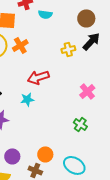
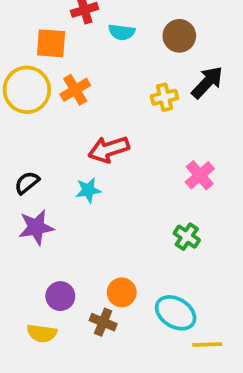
brown circle: (86, 18) -> (179, 36), moved

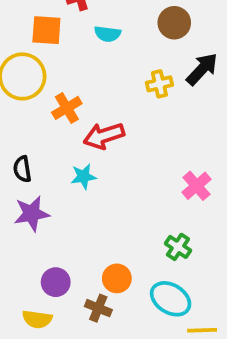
cyan semicircle: (122, 32) -> (108, 34), moved
orange cross: (75, 90) -> (67, 108), moved
pink cross: (200, 175) -> (197, 186), moved
black semicircle: (27, 183) -> (22, 169), turned -60
green cross: (187, 237) -> (178, 247), moved

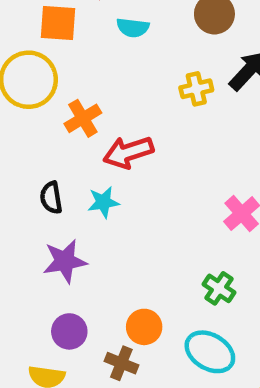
black semicircle: (22, 169) -> (51, 198), moved
purple star: (32, 214) -> (65, 261), moved

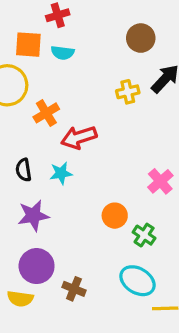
cyan semicircle: (133, 28) -> (63, 53), moved
orange circle: (144, 327) -> (115, 216), moved
purple circle: (69, 331) -> (37, 266), size x1.4

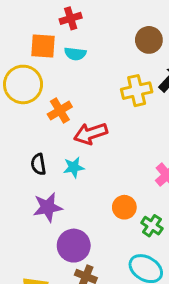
yellow cross: (128, 92) -> (137, 91), size x1.4
purple circle: (37, 266) -> (74, 246), moved

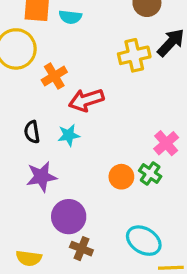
green cross: (152, 226) -> (150, 174), moved

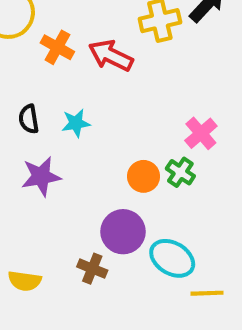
orange cross: (54, 76) -> (57, 47), turned -30
red arrow: (86, 100) -> (111, 55), moved, turned 44
purple circle: (69, 217) -> (123, 232), moved

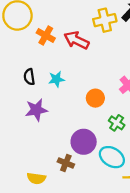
green cross: (180, 172) -> (117, 123), moved
orange circle: (144, 176) -> (95, 98), moved
yellow semicircle: (25, 281) -> (36, 178), moved

